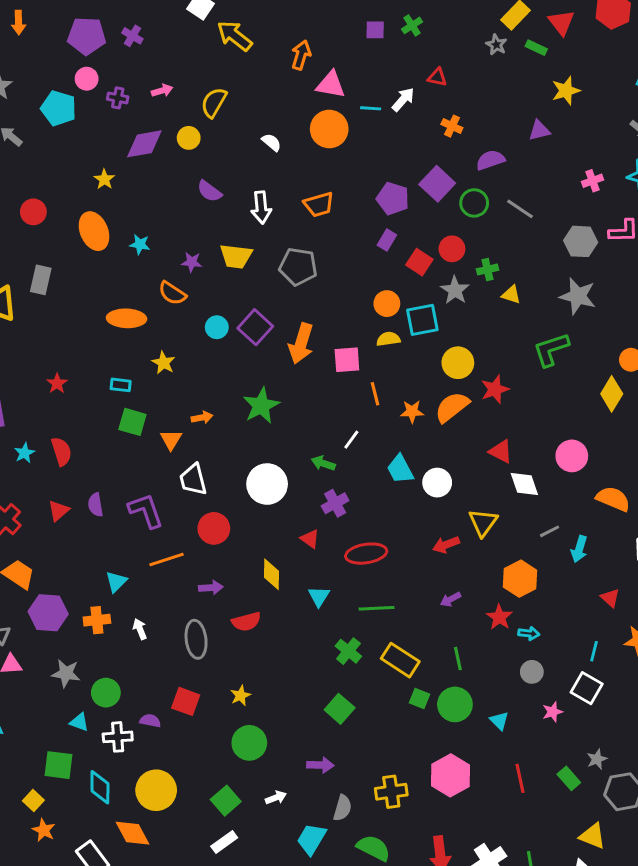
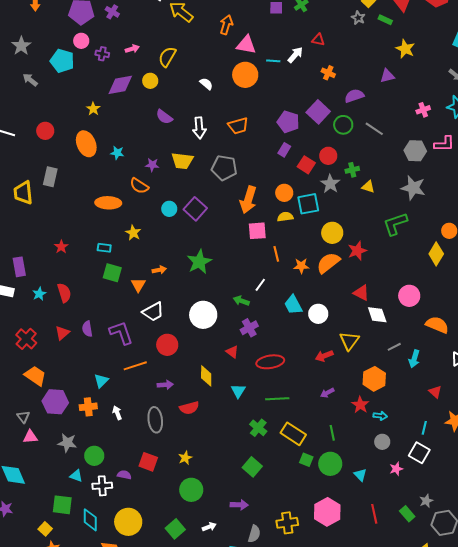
yellow star: (566, 91) -> (405, 49), turned -30
orange arrow: (301, 343) -> (248, 200), moved
white trapezoid: (193, 480) -> (153, 312), turned -105

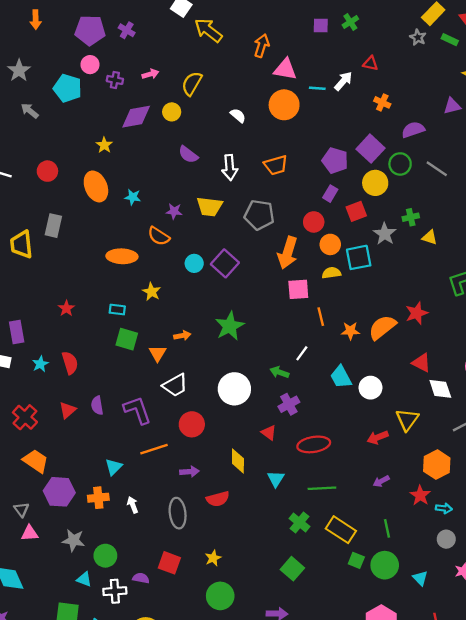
red circle: (328, 156) -> (314, 222), moved
red square: (306, 165) -> (356, 211), turned 36
yellow circle: (332, 233) -> (375, 183), moved

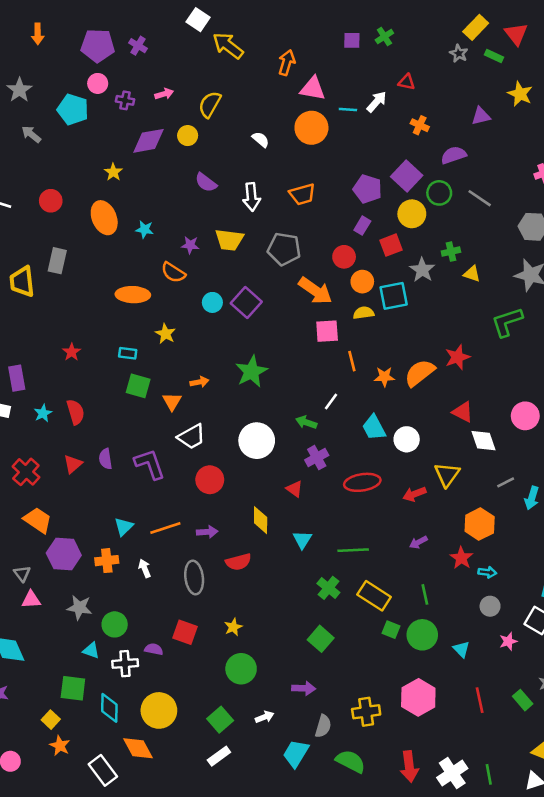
purple triangle: (452, 106) -> (481, 116), moved
orange arrow: (288, 253) -> (315, 291), turned -72
red ellipse: (314, 444) -> (362, 482), moved
orange line: (154, 449) -> (165, 528), moved

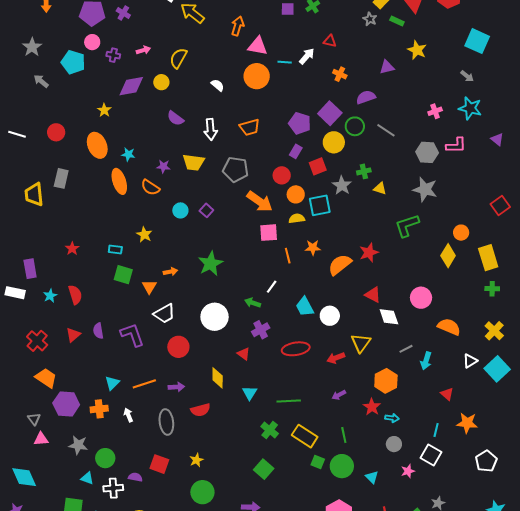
orange ellipse: (133, 295) -> (119, 181), moved, turned 70
purple square: (246, 302) -> (206, 210), size x0.6
orange star: (384, 377) -> (313, 248), moved

